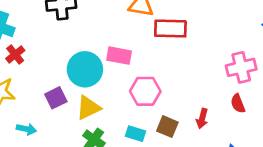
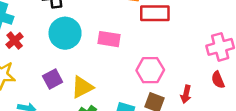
cyan circle: (85, 69) -> (65, 33), moved
pink hexagon: (145, 91) -> (150, 70), moved

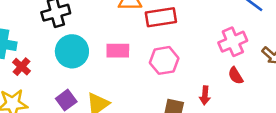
pink hexagon: (150, 70) -> (164, 60), moved

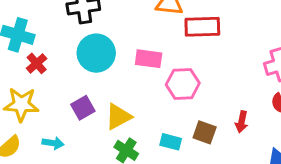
pink hexagon: (164, 60) -> (183, 84), moved

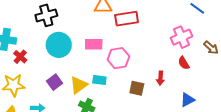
cyan rectangle: (171, 142) -> (99, 80), moved

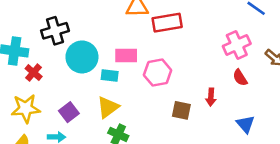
black cross: (46, 15) -> (55, 31), moved
cyan rectangle: (99, 80) -> (110, 75), moved
purple square: (54, 82) -> (69, 112), moved
blue triangle: (187, 100) -> (245, 124), turned -42

